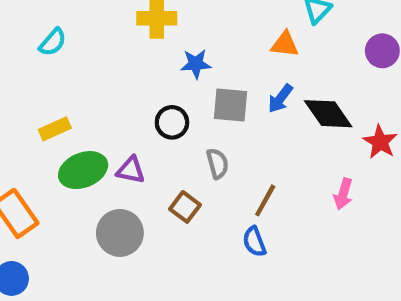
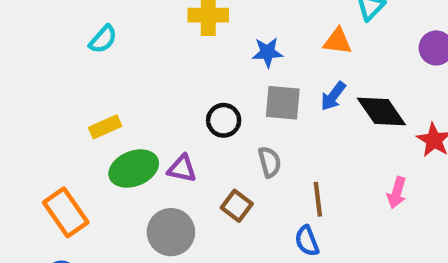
blue star: (196, 64) -> (267, 52), moved
brown line: (265, 200) -> (318, 199), turned -36

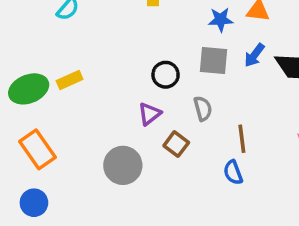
blue star: (267, 52) -> (221, 20), moved
green ellipse: (134, 169) -> (29, 89), moved
purple triangle: (182, 169) -> (150, 114), moved, turned -50

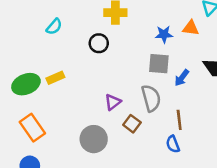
blue arrow: (254, 55) -> (182, 78), moved
black circle: (166, 75) -> (99, 43), moved
gray semicircle: (203, 108) -> (151, 98), size x1.5

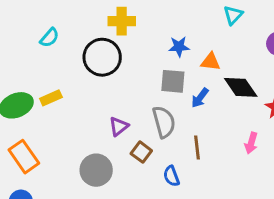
orange triangle: (191, 28) -> (211, 62), moved
black circle: (99, 43) -> (102, 57), size x1.6
blue semicircle: (173, 144) -> (171, 176), moved

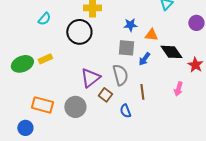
purple triangle: (119, 126) -> (90, 78), size x1.5
orange rectangle: (24, 157) -> (42, 105), moved, turned -40

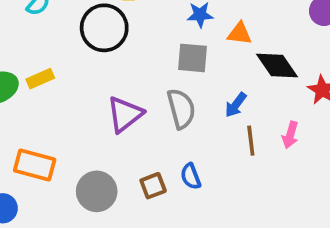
blue arrow: (144, 59) -> (236, 105), moved
brown line: (142, 92) -> (251, 141), moved
brown square: (105, 95) -> (153, 186), moved, turned 32
gray circle: (75, 107) -> (97, 191), moved

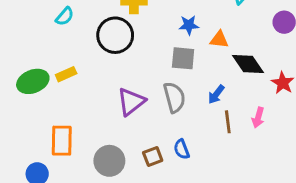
orange rectangle: (35, 165) -> (62, 141), turned 76

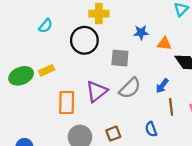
gray square: (183, 58) -> (120, 58), moved
gray semicircle: (174, 97) -> (130, 88), turned 60
orange rectangle: (62, 141) -> (67, 102), moved
blue semicircle: (182, 149) -> (151, 129), moved

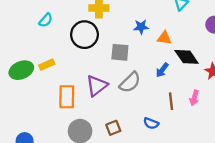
blue arrow: (162, 86) -> (162, 70), moved
blue semicircle: (151, 129) -> (151, 123), turned -48

